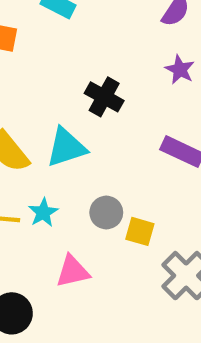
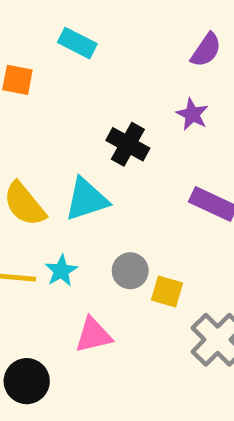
purple star: (180, 70) -> (192, 114), moved

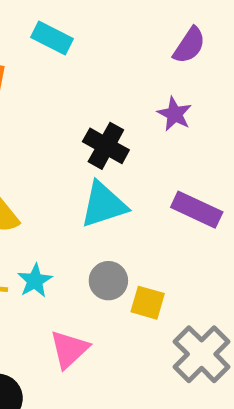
cyan triangle: (86, 199) -> (103, 205), moved
pink triangle: (93, 335) -> (69, 349), turned -30

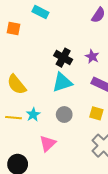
purple star: (175, 114) -> (92, 57), moved
yellow square: (148, 303) -> (96, 113), moved

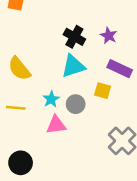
yellow square: (96, 113) -> (103, 91), moved
cyan star: (33, 115) -> (51, 99), moved
pink triangle: (48, 144) -> (56, 125), moved, turned 36

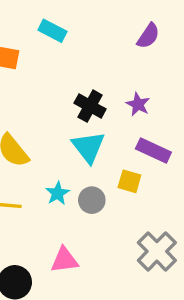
cyan triangle: (73, 66) -> (88, 147), turned -50
pink triangle: (56, 125) -> (64, 260), moved

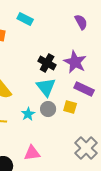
purple semicircle: (148, 36) -> (81, 22), turned -63
purple star: (138, 104) -> (75, 62), size x1.6
gray circle: (92, 200) -> (48, 109), moved

